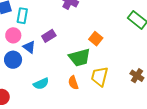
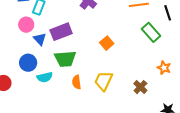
purple rectangle: (49, 36) -> (61, 32), size x1.5
green trapezoid: (79, 57) -> (65, 59), moved
blue circle: (13, 60) -> (28, 63), moved

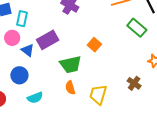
green trapezoid: (65, 59) -> (71, 64), moved
cyan semicircle: (45, 77) -> (35, 98), moved
yellow trapezoid: (104, 81) -> (98, 94), moved

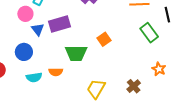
orange semicircle: (70, 88) -> (56, 72), moved, turned -88

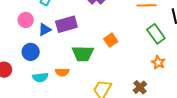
pink circle: (25, 14) -> (26, 20), moved
blue triangle: (38, 29) -> (45, 30), turned 40
orange star: (159, 69) -> (158, 62), moved

